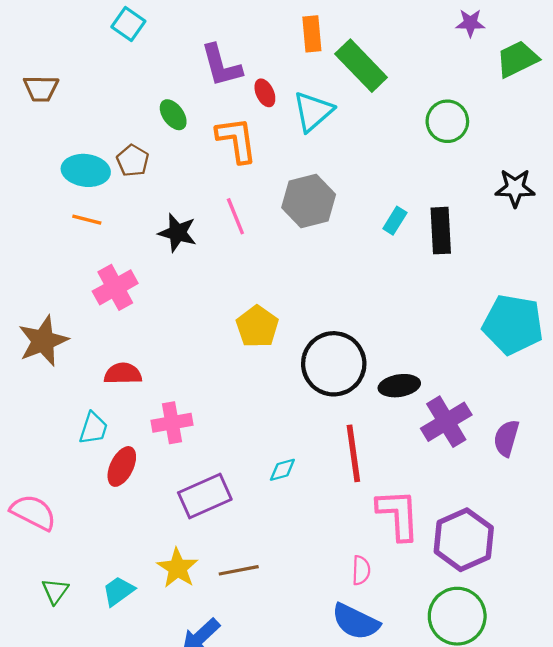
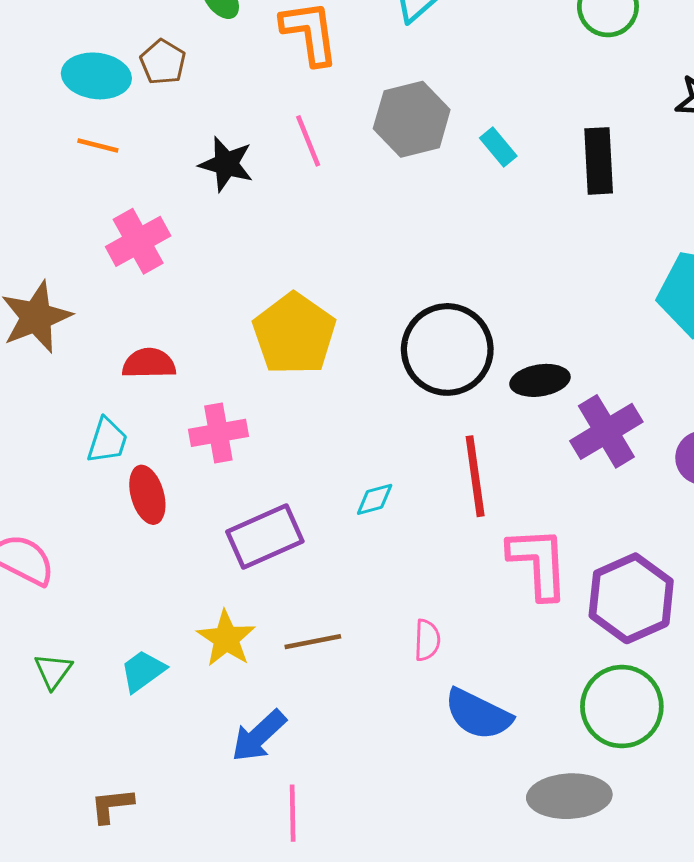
cyan rectangle: (395, 221) -> (498, 147), moved, turned -72
yellow pentagon: (257, 327) -> (294, 334), moved, size x1.4
red ellipse: (122, 466) -> (147, 495), turned -42
pink semicircle: (361, 570) -> (427, 640), moved

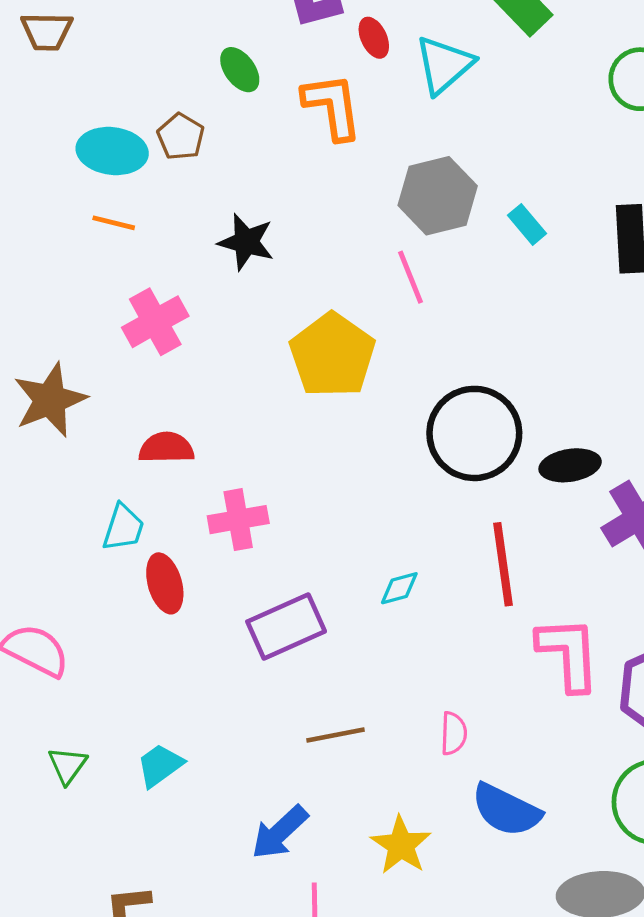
pink line: (308, 141) -> (411, 277), moved
yellow pentagon: (294, 334) -> (332, 355), moved
yellow star: (226, 639) -> (401, 845), moved

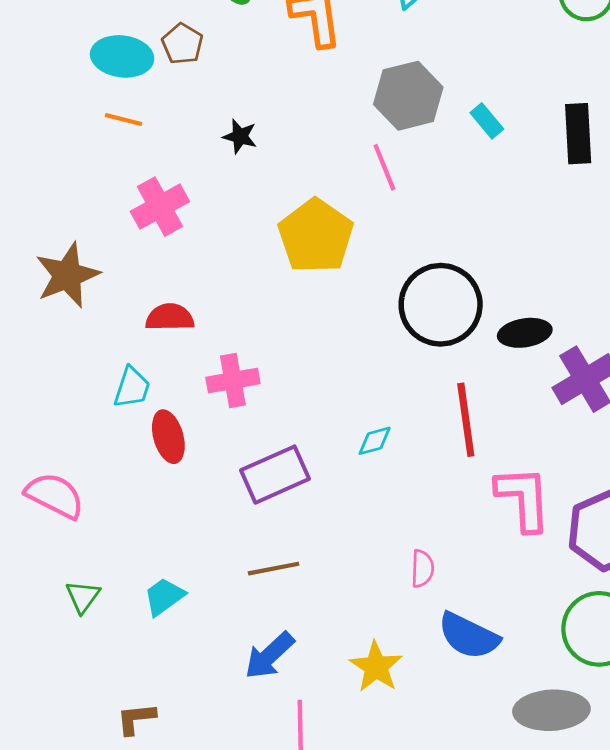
black star: (246, 242) -> (240, 136), size x0.7
brown line: (336, 735) -> (274, 569), moved

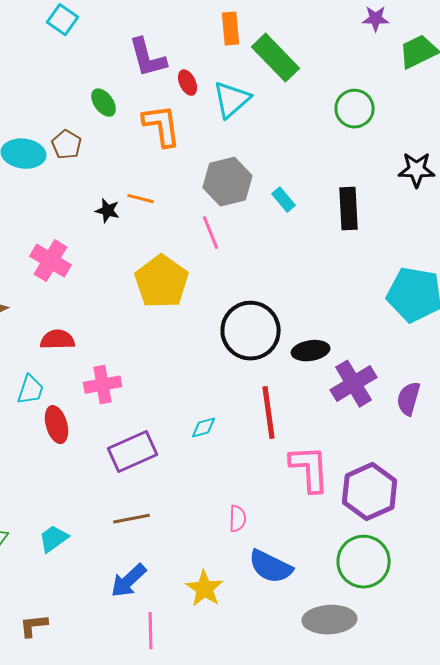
orange line: (123, 120) -> (141, 199), moved
pink cross: (160, 207) -> (51, 261), turned -30

